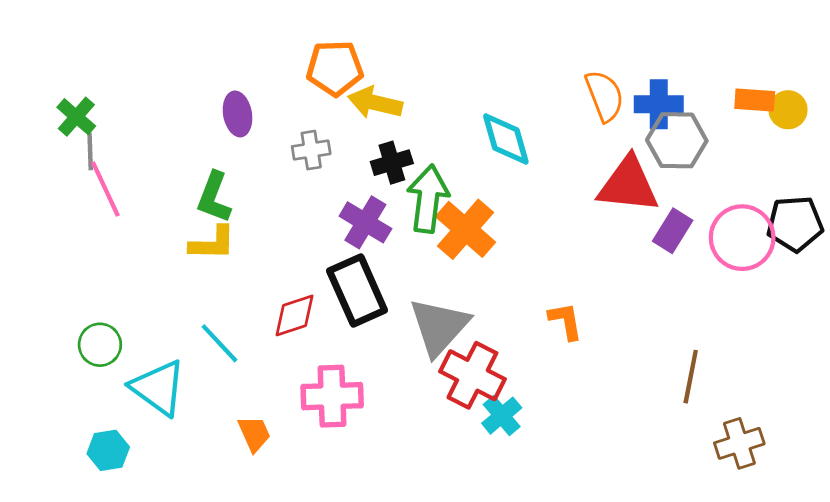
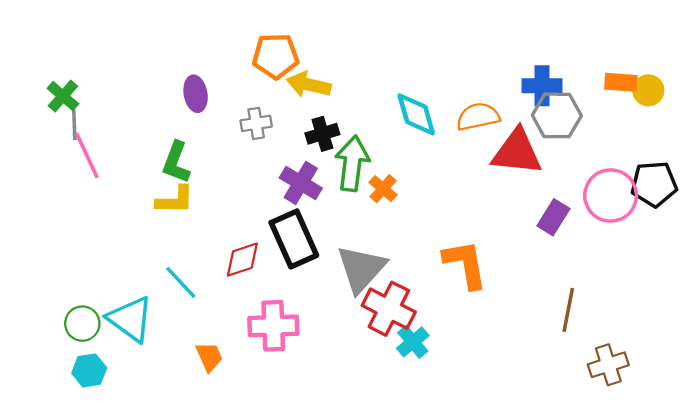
orange semicircle: (605, 96) -> (478, 117), moved, turned -81
orange cross: (466, 229) -> (383, 189), size x0.6
purple rectangle: (673, 231) -> (553, 217), moved
orange L-shape: (566, 321) -> (465, 264), size x1.6
green circle: (100, 345) -> (82, 324), moved

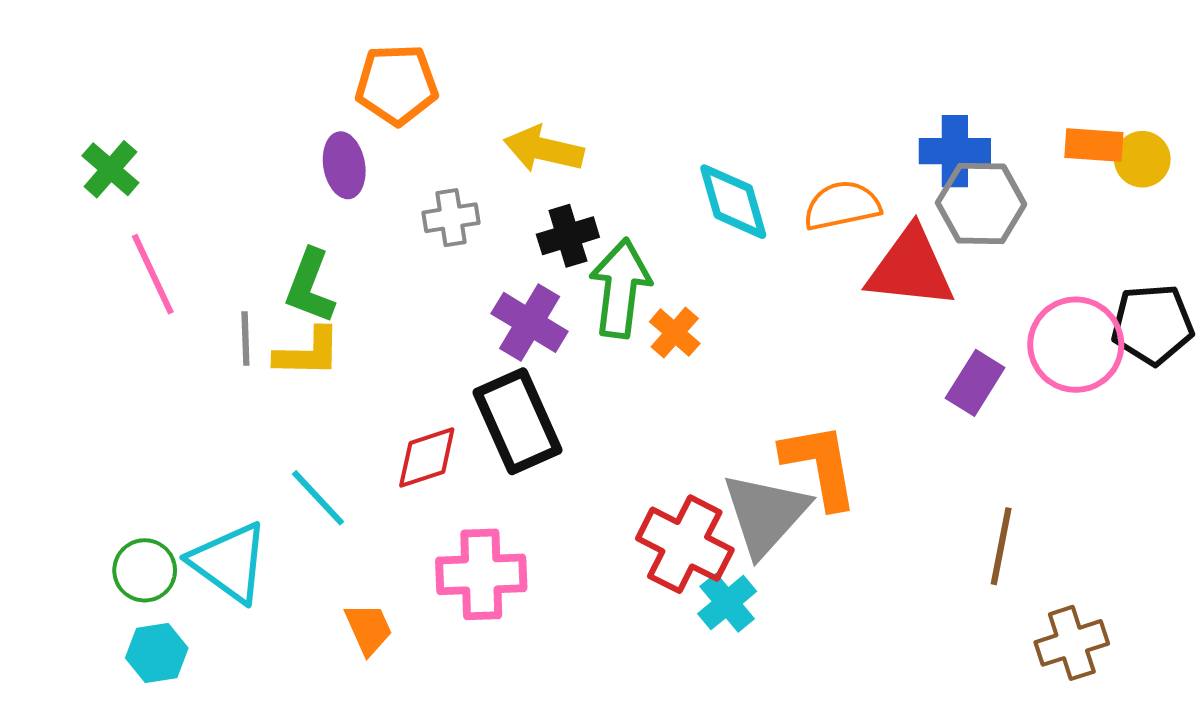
orange pentagon: (276, 56) -> (397, 85), moved
gray line: (74, 125) -> (245, 339), moved
gray triangle: (361, 269) -> (765, 514), moved

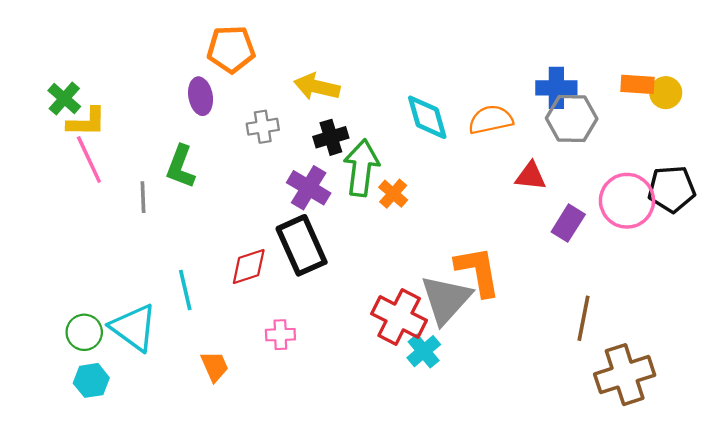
red triangle: (911, 268) -> (531, 176), moved, size x0.6
yellow L-shape: (308, 353) -> (87, 122), moved
cyan line: (318, 498) -> (185, 290), turned 30
pink cross: (481, 574) -> (280, 335), size x0.6
brown cross: (1072, 643) -> (625, 375), size x1.4

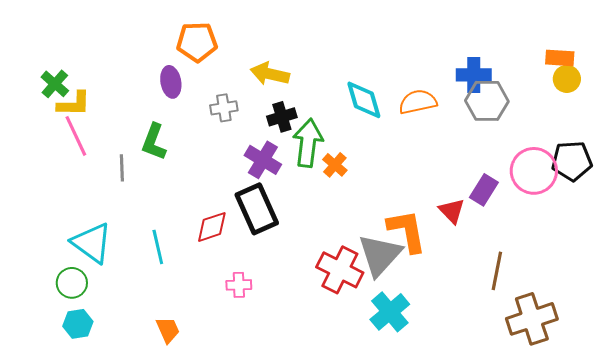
orange rectangle: (638, 84) -> (560, 58), moved
red triangle: (531, 176) -> (452, 211), moved, turned 40
cyan triangle: (134, 328) -> (92, 243), moved
cyan cross: (424, 351) -> (390, 312), moved, size x1.4
orange trapezoid: (215, 366) -> (168, 330), moved

